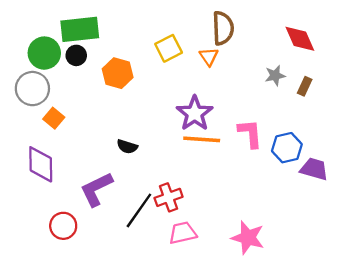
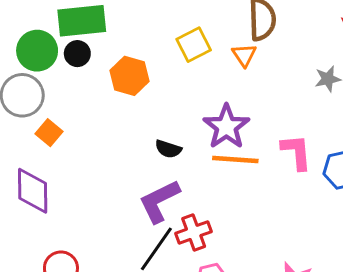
black semicircle: (127, 147) -> (168, 149), moved
purple L-shape: (96, 189) -> (159, 201), moved

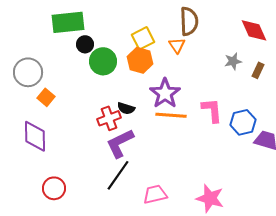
green circle: (37, 51) -> (103, 61), moved
black circle: (77, 54) -> (85, 44), moved
orange hexagon: (129, 76) -> (140, 60), moved
red cross: (194, 232) -> (109, 118), moved

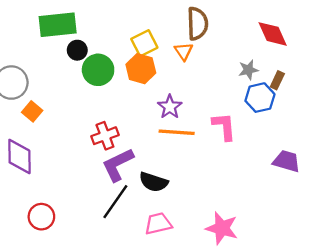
purple star: (165, 93) -> (170, 107), size x0.7
black semicircle: (126, 108) -> (154, 182), moved, size x1.4
blue hexagon: (243, 122) -> (260, 98), moved

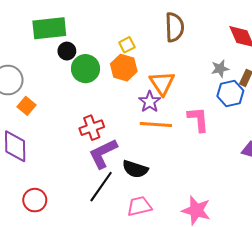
yellow square: (144, 43) -> (127, 45), size x0.7
orange triangle: (184, 51) -> (162, 83), moved, size x1.5

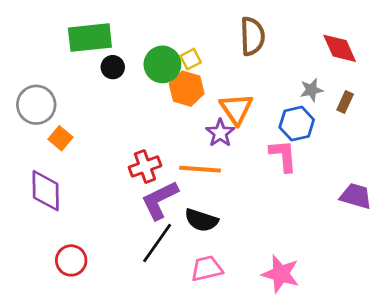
green circle: (85, 69) -> (162, 64), moved
blue hexagon: (230, 93) -> (297, 124), moved
orange line: (156, 125) -> (200, 169), moved

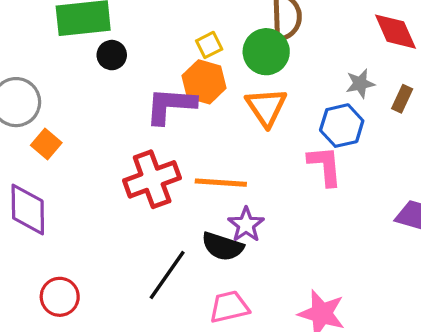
green circle: (162, 64) -> (266, 52), moved
purple star: (220, 133) -> (246, 225), moved
red cross: (145, 166) -> (152, 179), size x1.4
purple L-shape: (160, 200) -> (170, 105), moved, turned 30

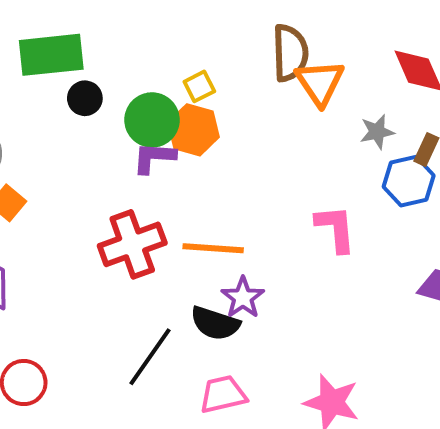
green circle: (266, 52) -> (152, 120), moved
purple L-shape: (170, 105) -> (154, 157), size x0.7
orange triangle: (266, 107) -> (320, 82), moved
blue hexagon: (342, 126) -> (409, 181), moved

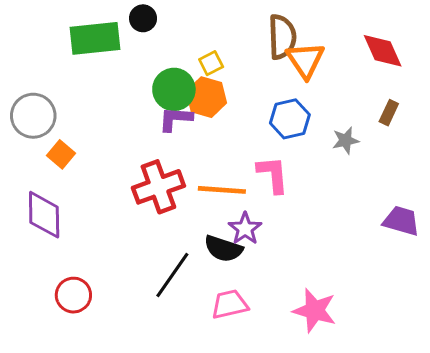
black circle: (85, 98) -> (143, 18), moved
gray star: (377, 132) -> (346, 140), moved
blue hexagon: (409, 181) -> (290, 119), moved
pink L-shape: (336, 229) -> (273, 174), moved

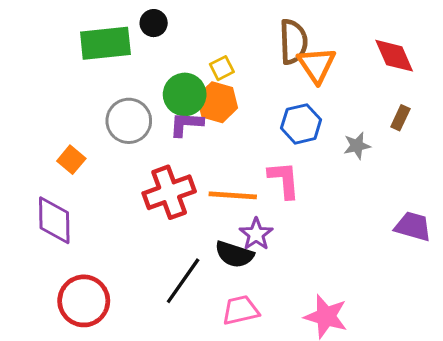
gray circle: (33, 116) -> (129, 121), moved
red circle: (73, 295) -> (84, 301), size x1.4

